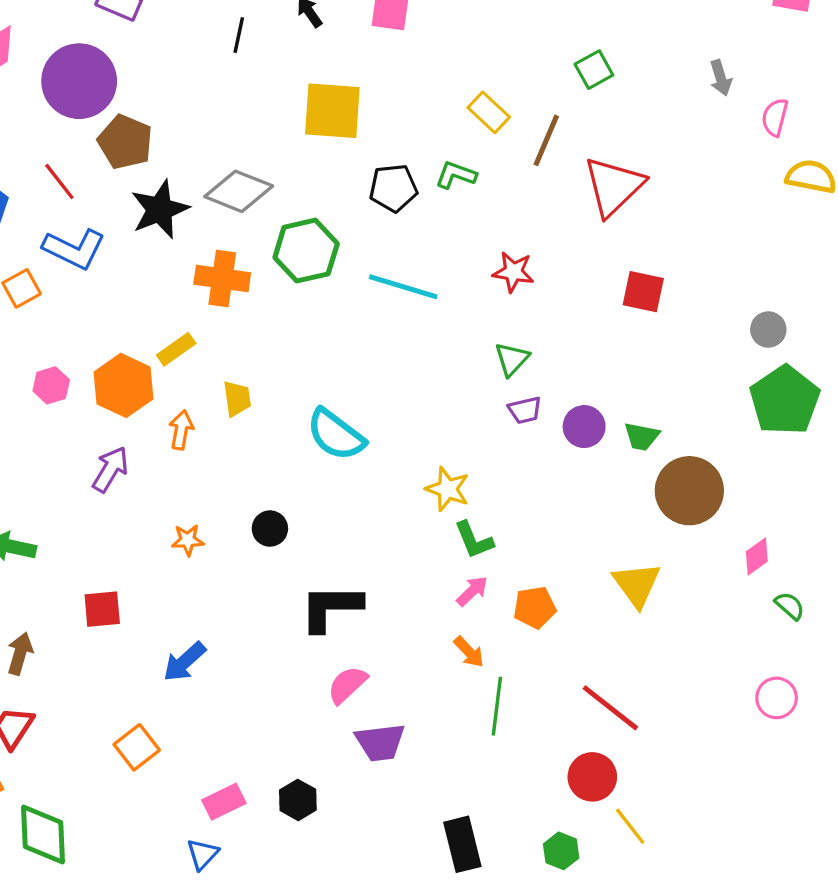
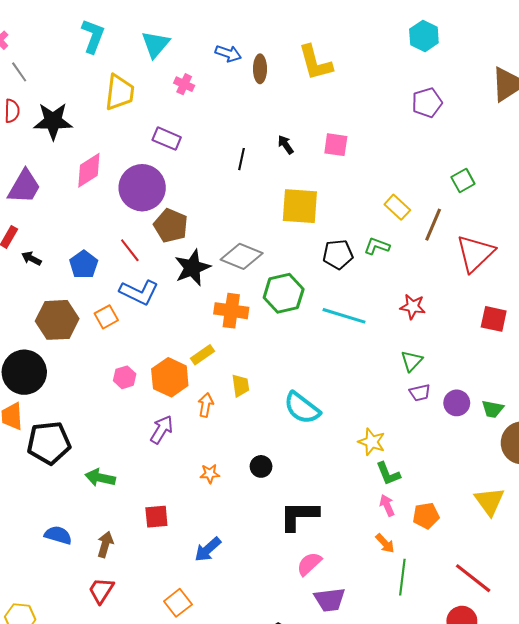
pink arrow: (472, 591) -> (387, 505), turned -70

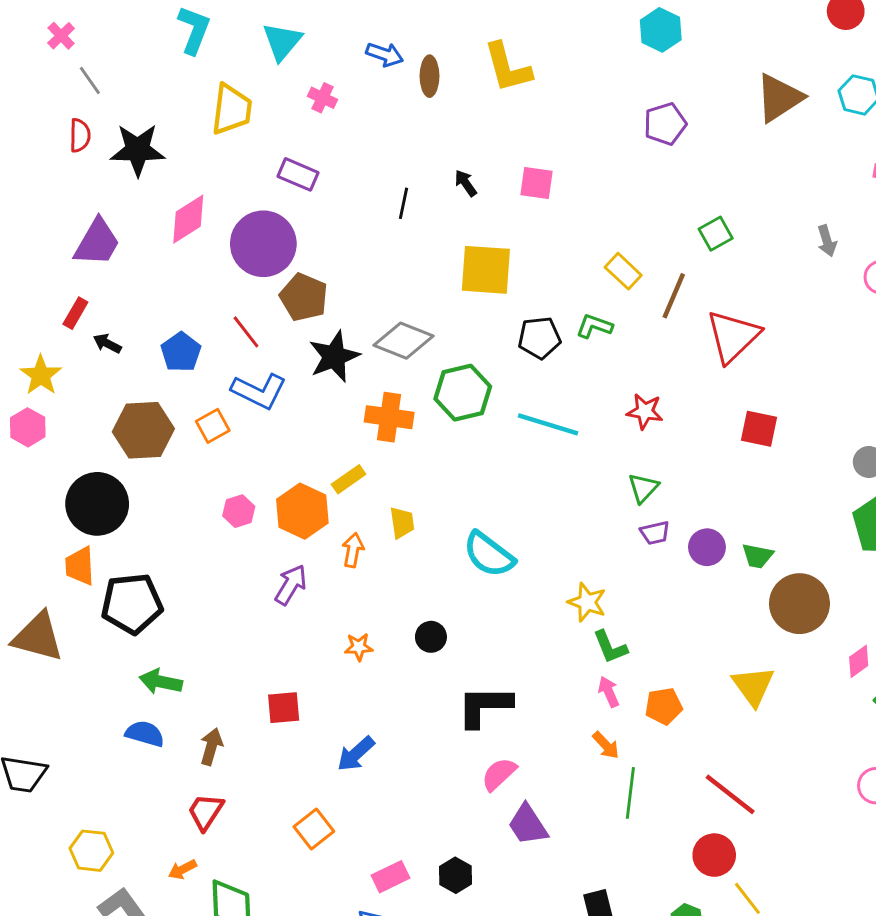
green arrow: (100, 478) -> (161, 682), moved
purple trapezoid: (330, 600) -> (528, 825), turned 64

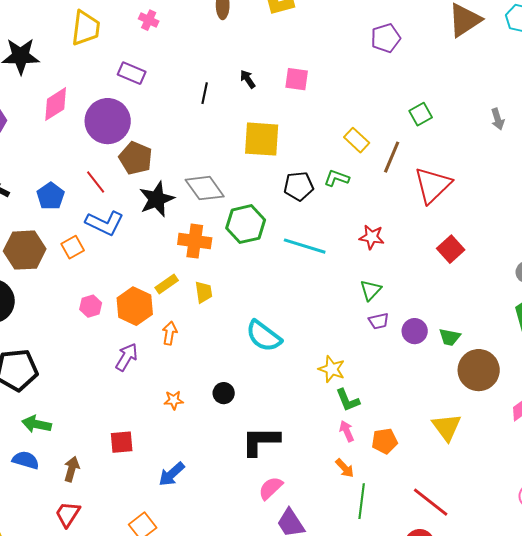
gray diamond: (404, 341) -> (205, 188), turned 33
red square: (759, 429) -> (451, 249), turned 36
yellow trapezoid: (402, 523) -> (204, 292), moved

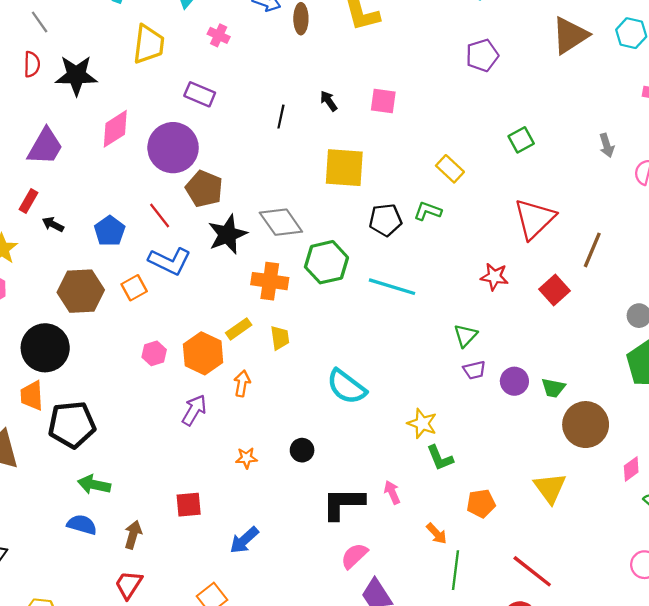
brown line: (392, 157) -> (592, 250), moved
red star: (372, 237) -> (494, 277), moved
pink arrow: (347, 431) -> (392, 492), moved

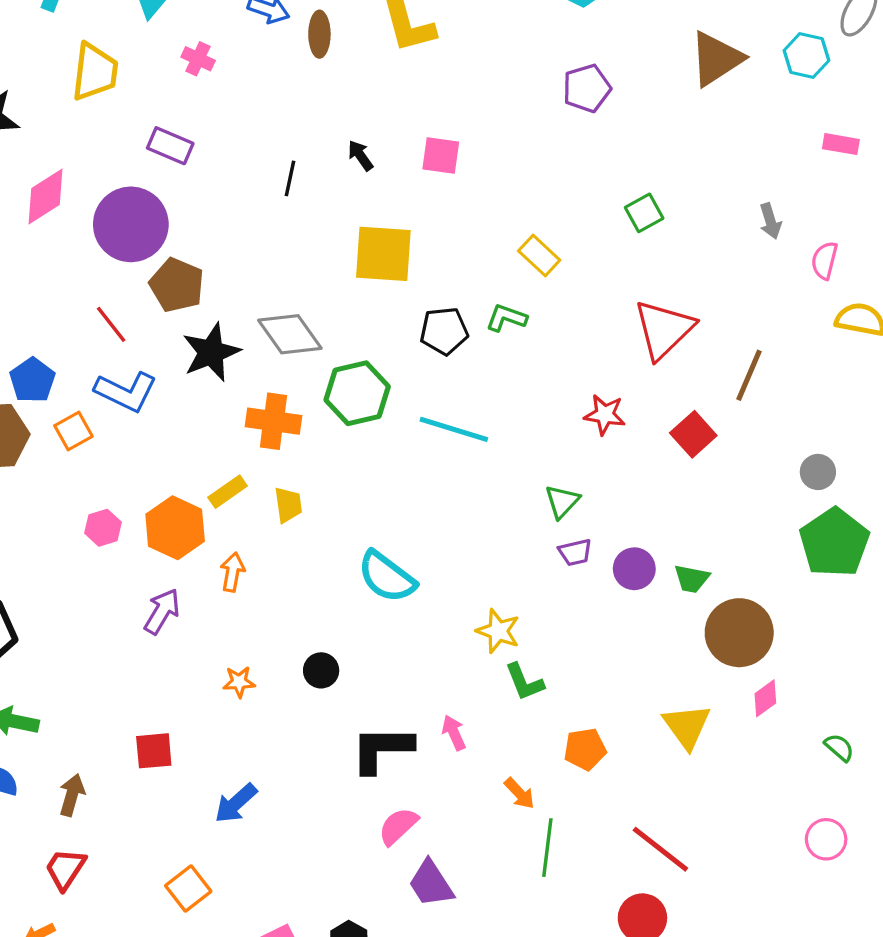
blue pentagon: (110, 231) -> (32, 380), moved
pink diamond: (631, 469) -> (765, 698), moved

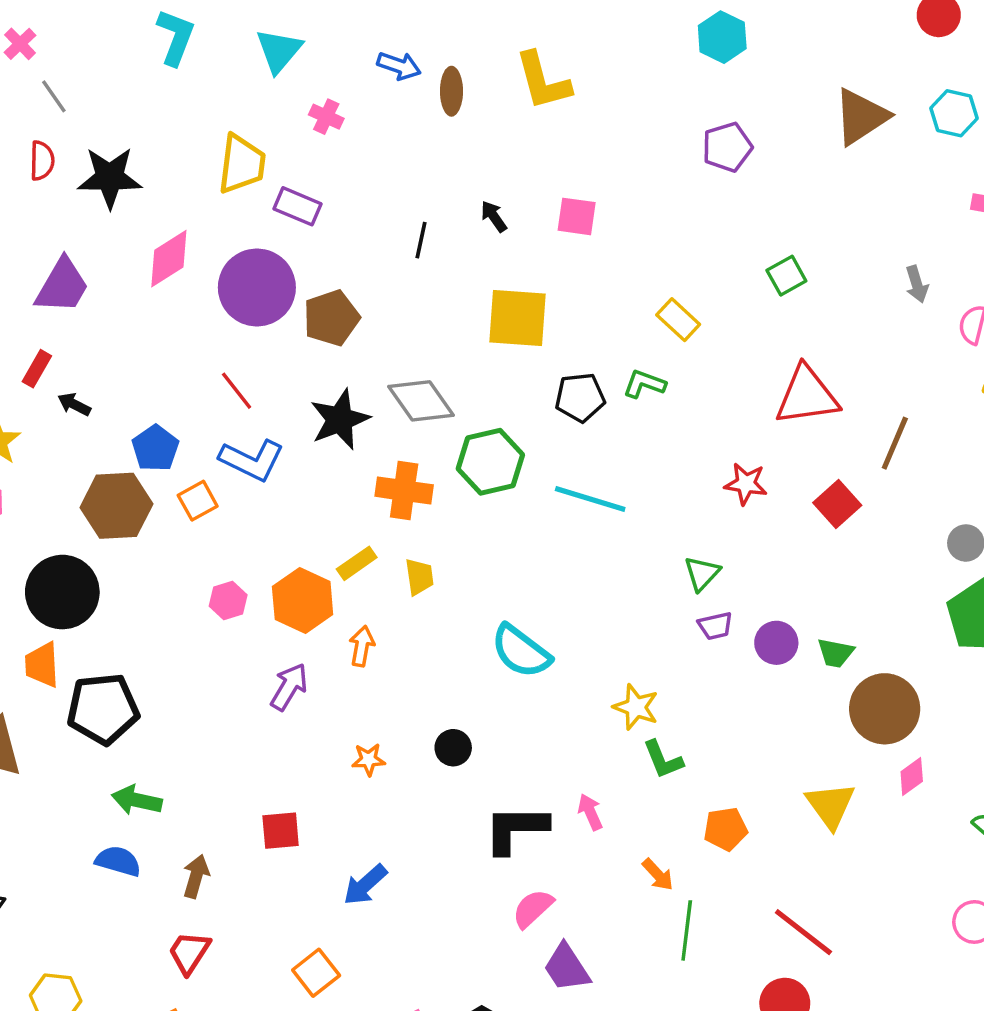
yellow trapezoid: (95, 72) -> (242, 164), moved
brown pentagon: (177, 285) -> (331, 318), moved, turned 30
red triangle: (664, 329) -> (807, 396), turned 36

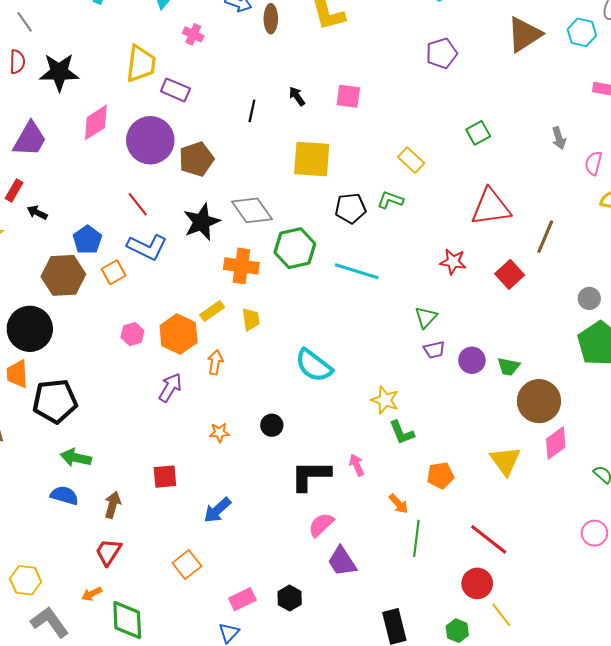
pink diamond: (912, 776) -> (556, 443), size x1.4

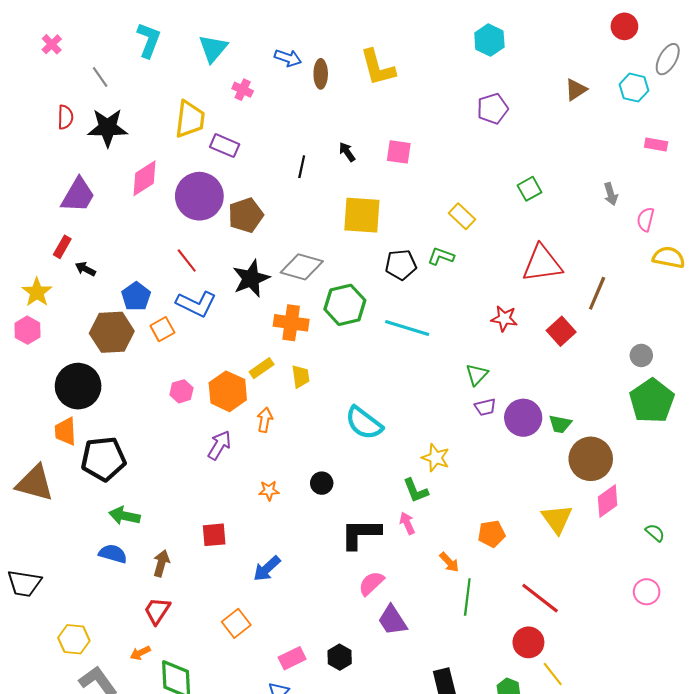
gray line: (25, 22) -> (100, 77), moved
brown triangle: (524, 34) -> (576, 90), size x0.6
gray diamond: (252, 210) -> (302, 267), turned -39
purple circle: (472, 360) -> (523, 418), size x1.4
green L-shape: (402, 433) -> (416, 490), moved

